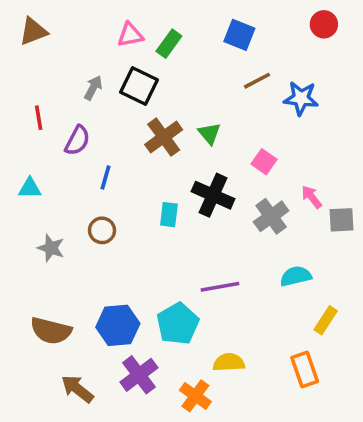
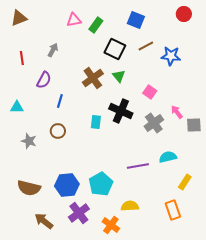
black square: (139, 86) -> (115, 49), moved
red line: (39, 118) -> (22, 58), moved
purple line: (220, 287) -> (138, 166), moved

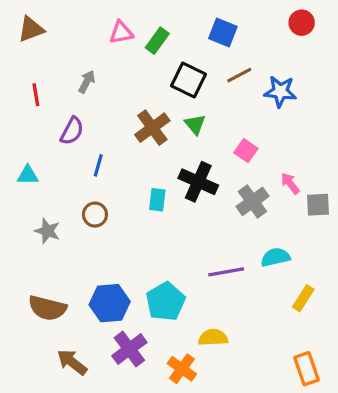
orange rectangle: (173, 210) -> (307, 369), moved

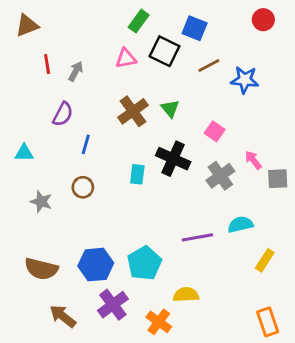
pink triangle: (121, 32) -> (126, 58), moved
green rectangle: (157, 41) -> (139, 21), moved
black square: (188, 80) -> (164, 51), moved
red line: (36, 95) -> (47, 64), moved

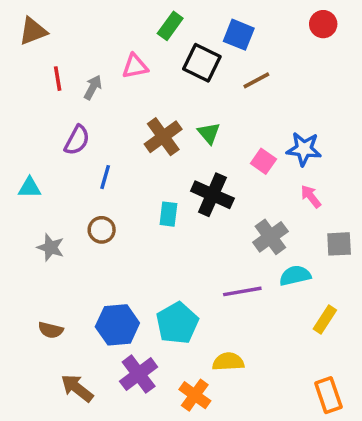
pink triangle: (126, 58) -> (135, 66), moved
blue star: (245, 80) -> (304, 149), moved
gray cross: (220, 176) -> (270, 237), moved
gray square: (278, 179) -> (339, 244), moved
brown semicircle: (41, 269) -> (51, 330), size x0.6

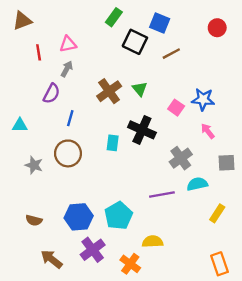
red circle: (323, 24) -> (217, 28), moved
pink triangle: (135, 66) -> (68, 44), moved
gray arrow: (93, 87) -> (67, 69), moved
brown circle: (102, 230) -> (68, 153), size x1.5

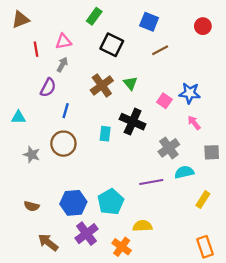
green rectangle: (114, 17) -> (94, 16), moved
black square: (135, 42) -> (112, 45), moved

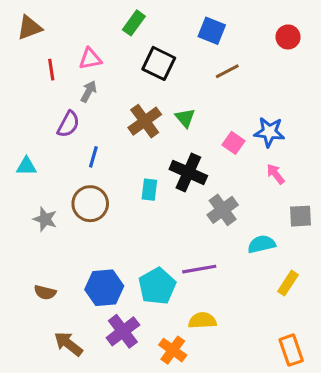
gray cross: (169, 148) -> (223, 210), moved
purple line: (151, 182) -> (199, 269), moved

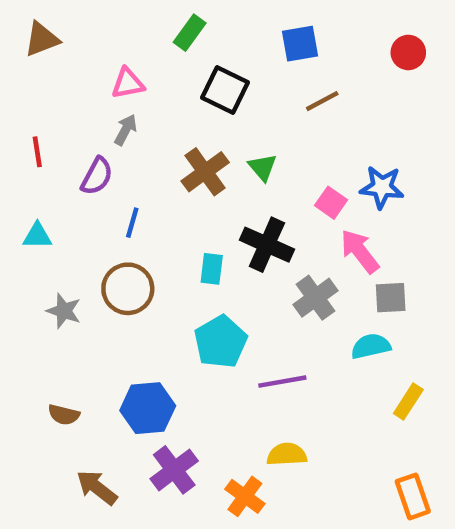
blue square: (212, 31) -> (300, 44), turned -32
red line: (51, 70) -> (37, 152), moved
pink arrow: (276, 174) -> (360, 251), moved, size x1.5
gray square: (300, 216) -> (391, 298), moved
cyan pentagon: (157, 286) -> (221, 342), moved

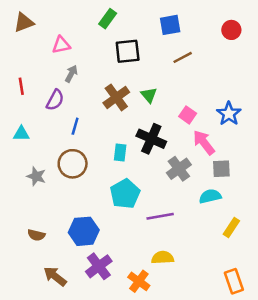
pink triangle: (128, 83) -> (61, 45), moved
black square: (225, 90) -> (128, 51), turned -32
blue star: (382, 187) -> (229, 114), moved, turned 30

